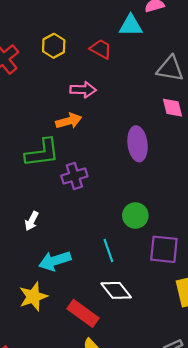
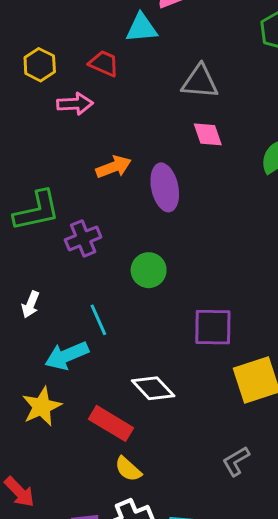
pink arrow: (83, 90) -> (75, 104), moved
orange arrow: (69, 121) -> (114, 167), moved
green circle: (135, 215) -> (149, 270), moved
cyan line: (108, 250) -> (98, 320), moved

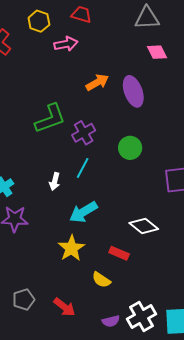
cyan line: (98, 320) -> (83, 168), moved, turned 60
red rectangle: (111, 423) -> (119, 253), size x0.7
yellow semicircle: (128, 469) -> (101, 280), moved

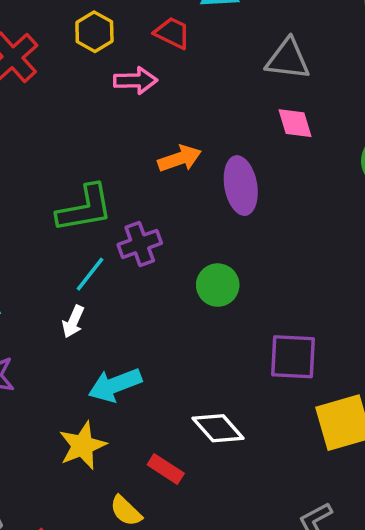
cyan line: (83, 168) -> (90, 274), moved

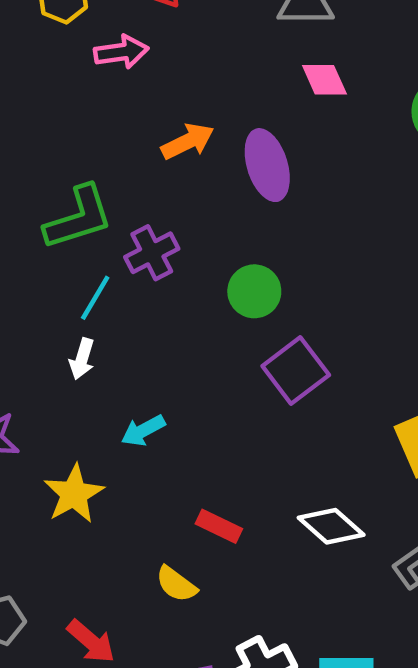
purple square: (293, 357) -> (296, 371), moved, turned -33
cyan arrow: (115, 385) -> (143, 431), size x0.7
white diamond: (218, 428) -> (331, 526), moved
yellow star: (83, 446) -> (74, 494), moved

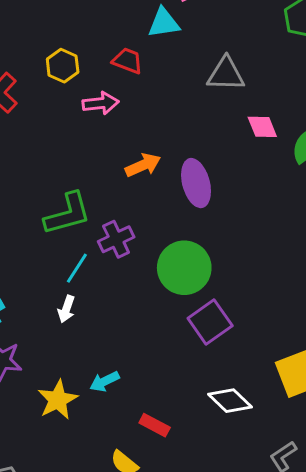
pink diamond: (324, 80) -> (262, 127), moved
green circle: (254, 291) -> (184, 268), size x1.5
cyan arrow: (143, 431) -> (104, 381), moved
white diamond: (331, 526) -> (230, 401), moved

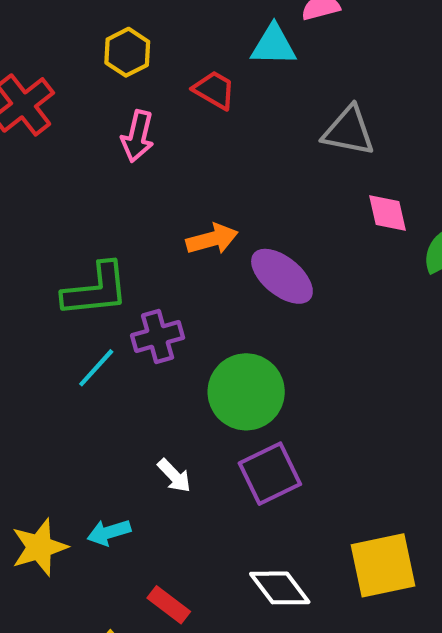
yellow hexagon: (63, 66) -> (127, 52), moved
pink arrow: (100, 103) -> (138, 136), moved, turned 100
purple ellipse: (196, 183) -> (282, 276), turned -45
white arrow: (66, 309) -> (174, 476), moved, turned -72

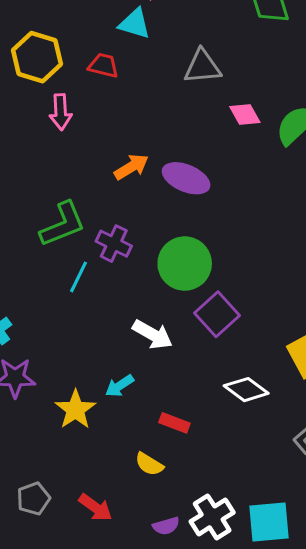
cyan triangle: (273, 45) -> (135, 24), turned 32
yellow hexagon: (127, 52) -> (37, 57), size x1.5
purple cross: (158, 337) -> (114, 244), turned -32
white arrow: (174, 476) -> (153, 334), size x1.5

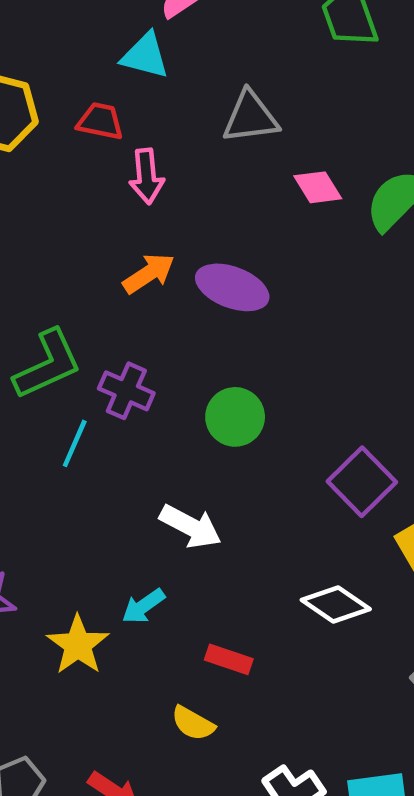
pink arrow: (61, 112) -> (147, 176), moved
green circle: (185, 264) -> (235, 417), size x0.7
purple square: (217, 314) -> (362, 482), moved

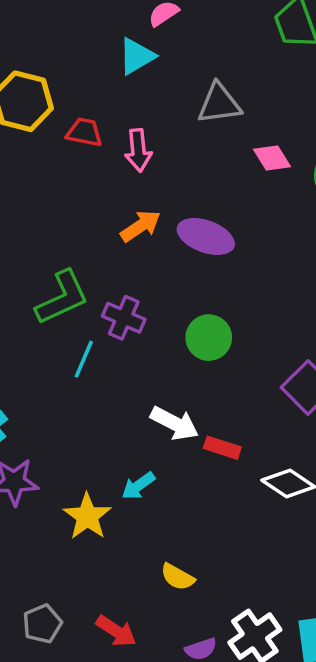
cyan triangle: (145, 56) -> (137, 56), turned -45
red trapezoid: (100, 121) -> (84, 132), moved
red rectangle: (229, 659) -> (222, 448), moved

